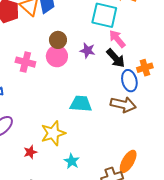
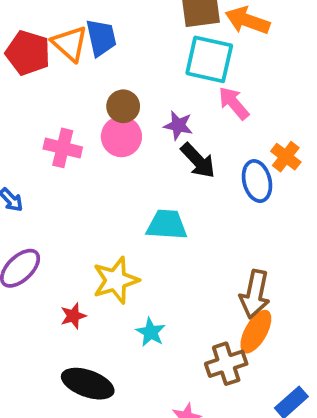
black arrow: (116, 58) -> (198, 161), moved
orange cross: (145, 68) -> (286, 157), turned -35
brown arrow: (123, 105) -> (255, 294), moved, turned 90

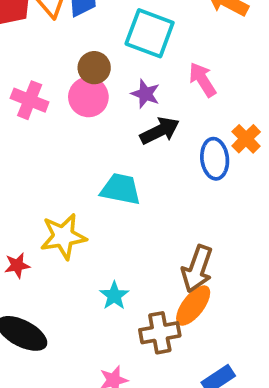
cyan square: (209, 59) -> (150, 33), moved
black arrow: (198, 161) -> (160, 131), turned -81
cyan star: (151, 332) -> (114, 296), moved

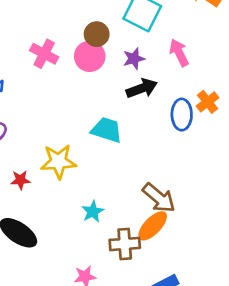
purple star: (145, 94) -> (134, 59), turned 30
brown arrow: (197, 269) -> (159, 198), turned -76

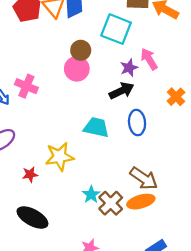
pink cross: (44, 54) -> (26, 86), moved
purple star: (134, 59) -> (129, 68), moved
blue ellipse: (182, 115) -> (137, 122), moved
orange ellipse: (153, 226) -> (141, 202), turned 36
brown cross: (125, 244) -> (111, 203), moved, turned -35

